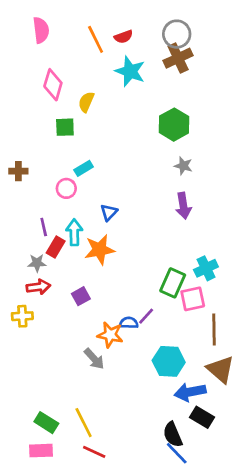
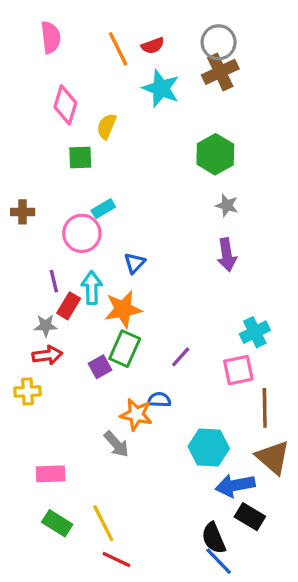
pink circle: (66, 188) -> (82, 233), size x1.5
green rectangle: (173, 283) -> (125, 349), moved
purple line: (146, 316) -> (181, 357), moved
pink rectangle: (41, 451) -> (51, 474), moved

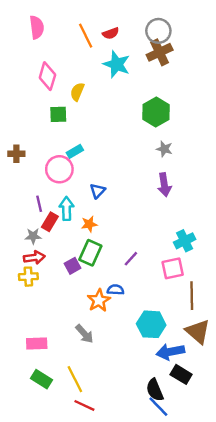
orange star: (123, 309) -> (89, 224), size x0.6
yellow cross: (28, 391) -> (28, 277), moved
orange star: (136, 415) -> (99, 300), turned 30
gray arrow: (116, 444) -> (84, 334), moved

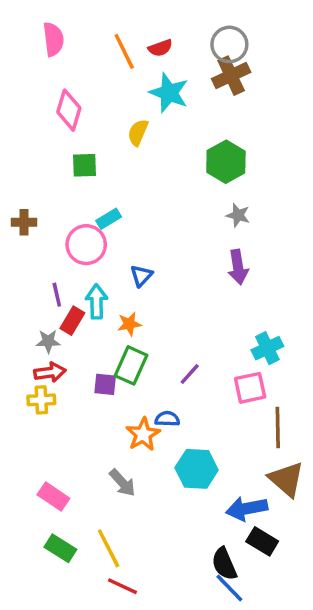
yellow semicircle: (77, 92) -> (138, 132), moved
purple square: (73, 266) -> (105, 384), turned 35
cyan hexagon: (151, 324) -> (197, 469), moved
pink rectangle: (37, 343) -> (53, 497), turned 36

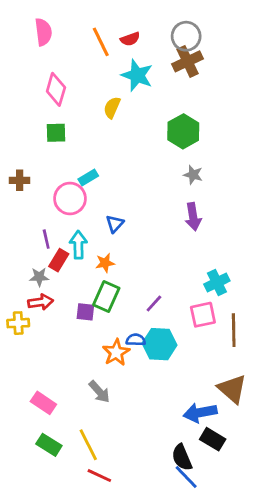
green square: (84, 165) -> (56, 133), moved
yellow cross: (41, 400) -> (18, 323), moved
brown line: (278, 428) -> (234, 330), moved
cyan hexagon: (197, 469) -> (160, 344), moved

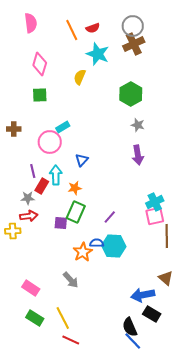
pink square: (203, 315) -> (155, 216), moved
brown triangle: (232, 389) -> (166, 278), size x0.7

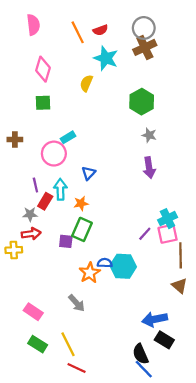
purple line: (110, 217) -> (145, 234), moved
brown triangle: (166, 278) -> (179, 286), moved

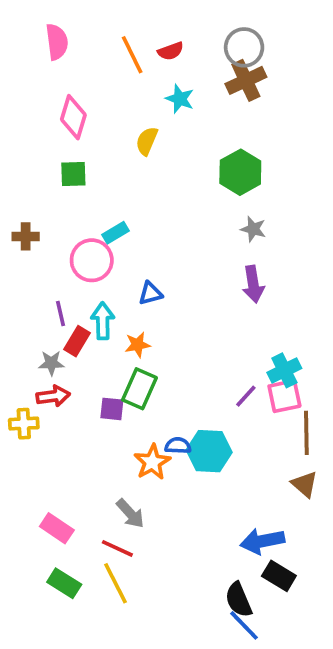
cyan star: (106, 58) -> (180, 99), size x0.7
blue triangle: (89, 173) -> (150, 293), turned 32
red line: (77, 368) -> (117, 548), moved

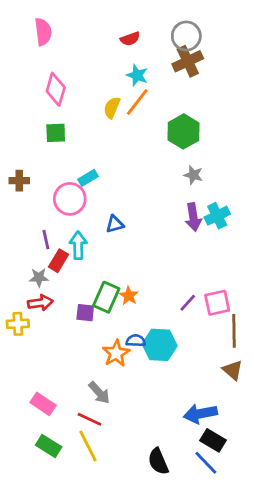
orange line: (132, 55) -> (137, 102), moved, turned 64
orange star: (138, 345) -> (129, 296), moved, turned -30
cyan cross: (284, 370) -> (217, 216), moved
black semicircle: (239, 600) -> (158, 461), moved
blue line: (244, 625) -> (206, 463), moved

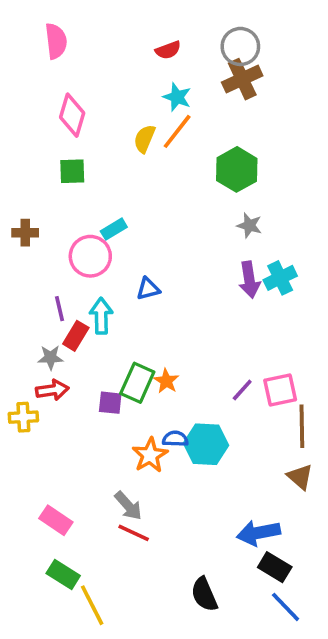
red line: (89, 419) -> (134, 533), moved
yellow line: (88, 446) -> (92, 605), moved
blue line: (206, 463) -> (286, 607), moved

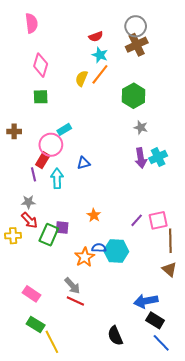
red semicircle: (168, 50) -> (96, 37), moved
red rectangle: (76, 336) -> (43, 160), moved
green rectangle: (137, 383) -> (49, 235), moved
red arrow: (52, 390) -> (29, 220), turned 54

